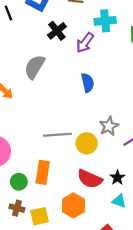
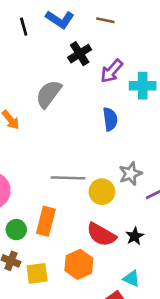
cyan cross: (105, 21) -> (143, 86), moved
cyan triangle: (119, 201) -> (132, 279), moved

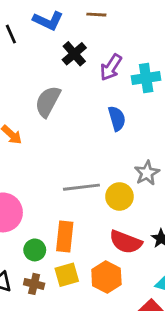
yellow square: (37, 273) -> (67, 275), moved

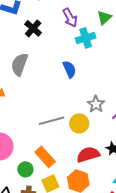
purple arrow: (111, 67) -> (70, 18), moved, turned -54
orange rectangle: (65, 236) -> (45, 157), turned -40
red semicircle: (126, 242) -> (88, 155), turned 150

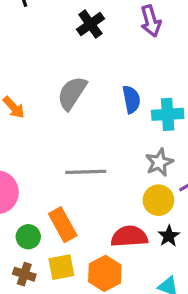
cyan cross: (86, 38) -> (168, 114), moved
gray semicircle: (19, 64) -> (72, 93), moved
yellow circle: (79, 123) -> (158, 200), moved

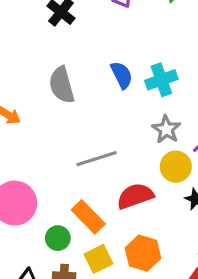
gray semicircle: (72, 93) -> (62, 85), turned -33
red semicircle: (129, 236) -> (135, 196), moved

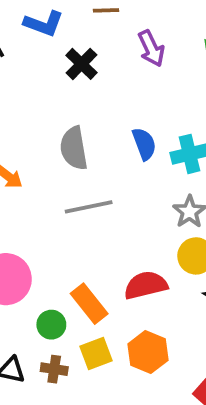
gray line: (97, 159) -> (89, 207), moved

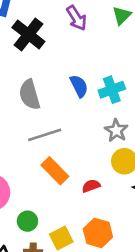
black cross: (81, 64) -> (28, 34), size x1.4
red semicircle: (146, 285) -> (91, 186), size x0.6
orange rectangle: (89, 304) -> (55, 171), moved

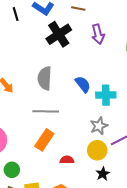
blue semicircle: (79, 86) -> (83, 84), turned -30
orange rectangle: (55, 171) -> (44, 140), turned 60

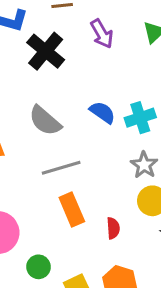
gray semicircle: (45, 78) -> (45, 121), turned -35
orange rectangle: (44, 140) -> (72, 209), turned -40
red semicircle: (67, 160) -> (113, 228), turned 104

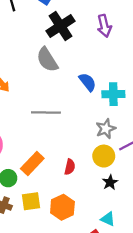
gray semicircle: (45, 121) -> (47, 60), moved
orange rectangle: (72, 209) -> (32, 163), moved, turned 50

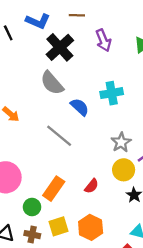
blue semicircle: (88, 82) -> (80, 107), moved
cyan cross: (113, 94) -> (112, 93), moved
gray line: (46, 113) -> (59, 136), turned 48
red semicircle: (70, 167) -> (92, 186), turned 35

